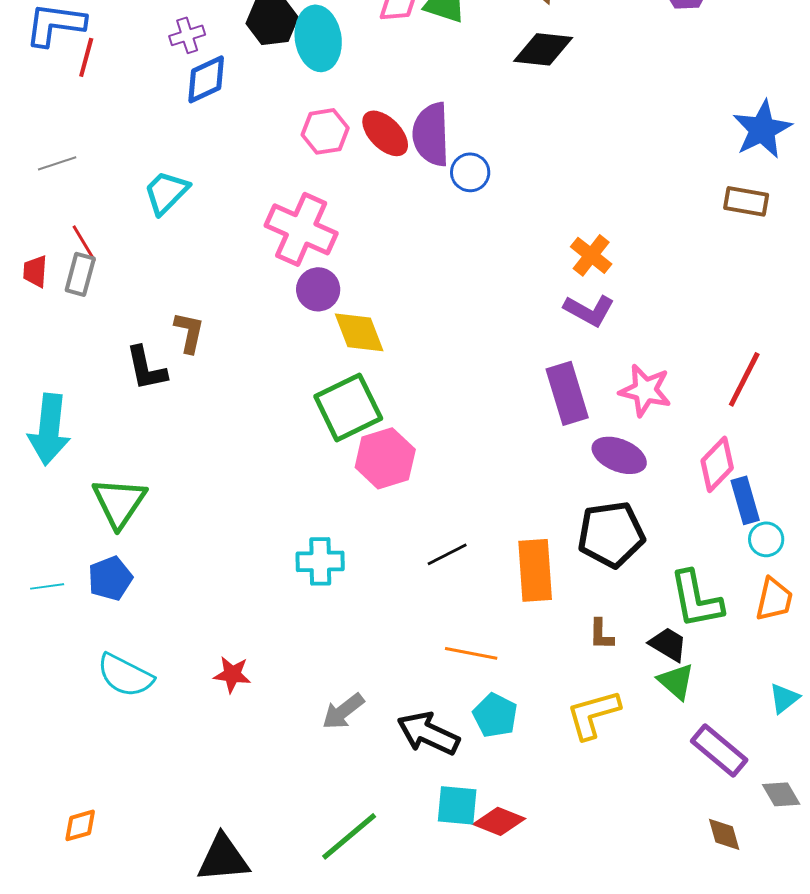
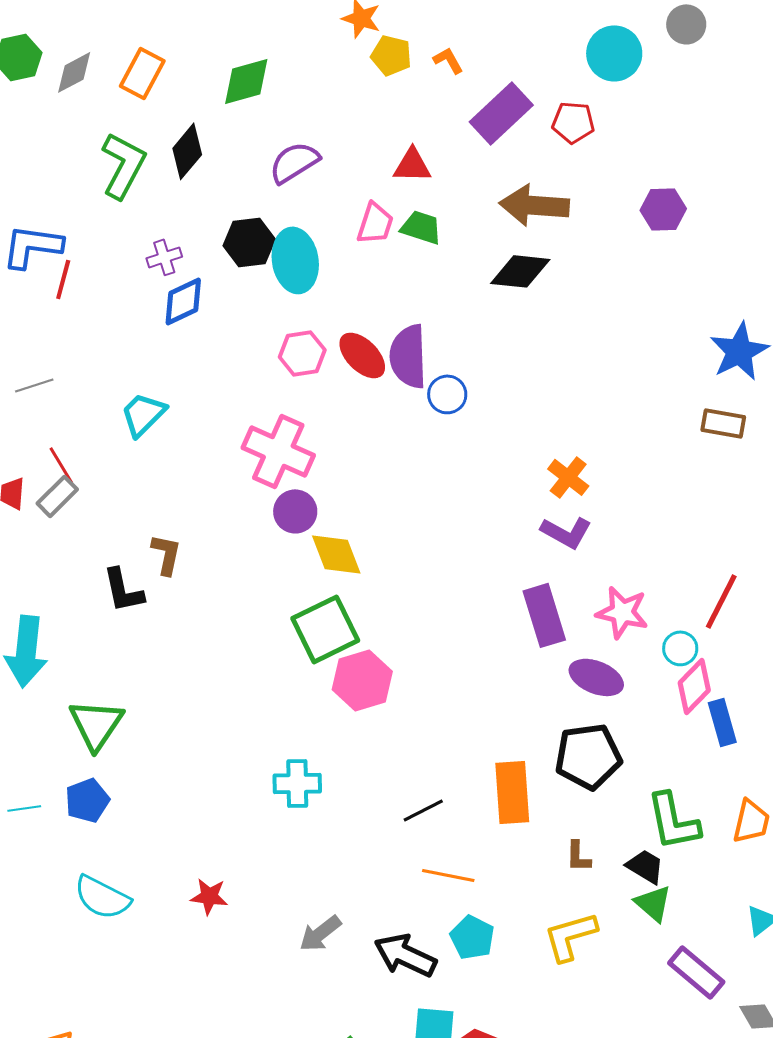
gray rectangle: (80, 274) -> (57, 496), turned 30
cyan circle: (766, 539) -> (680, 648), moved
black line: (447, 554) -> (423, 810), moved

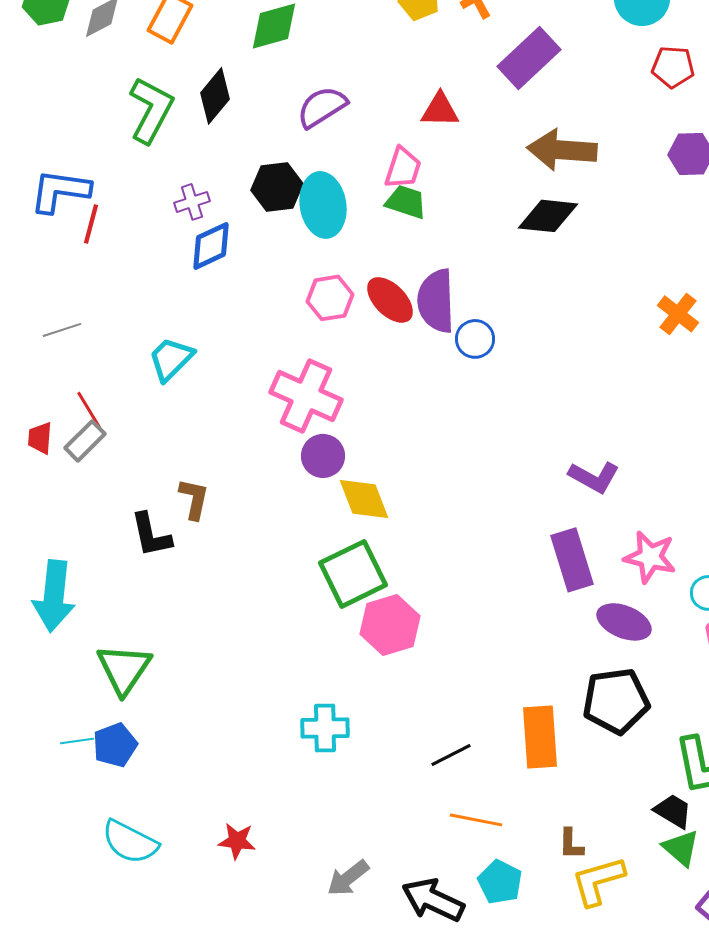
red pentagon: (573, 122) -> (673, 67), moved
green trapezoid: (421, 227) -> (406, 202), moved
orange cross: (568, 477) -> (678, 314), moved
cyan line: (24, 808) -> (77, 741), moved
brown L-shape: (578, 856) -> (571, 844), moved

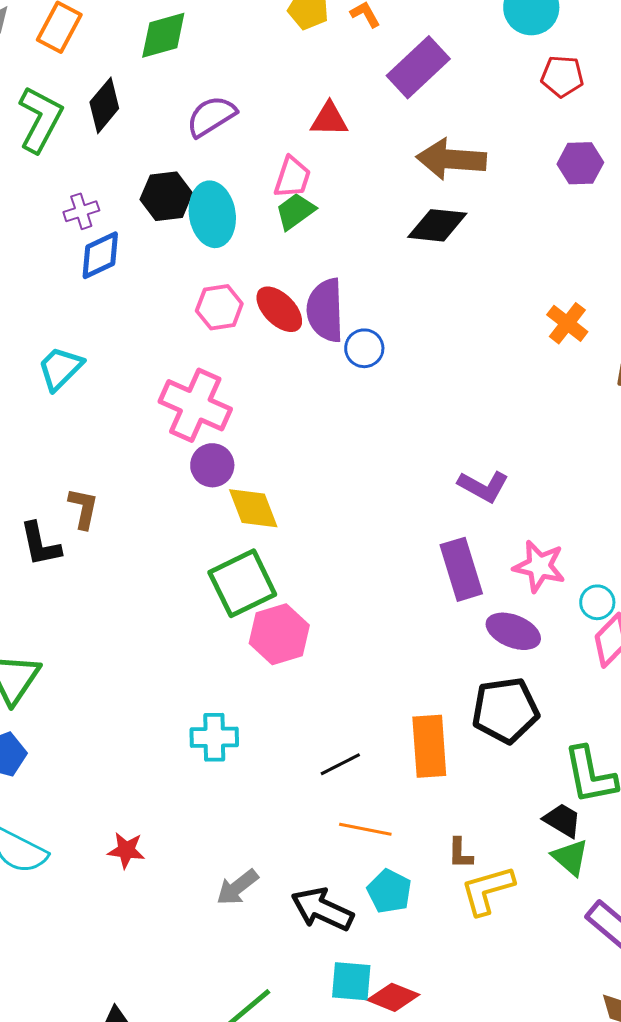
green trapezoid: (406, 202) -> (295, 211), turned -54

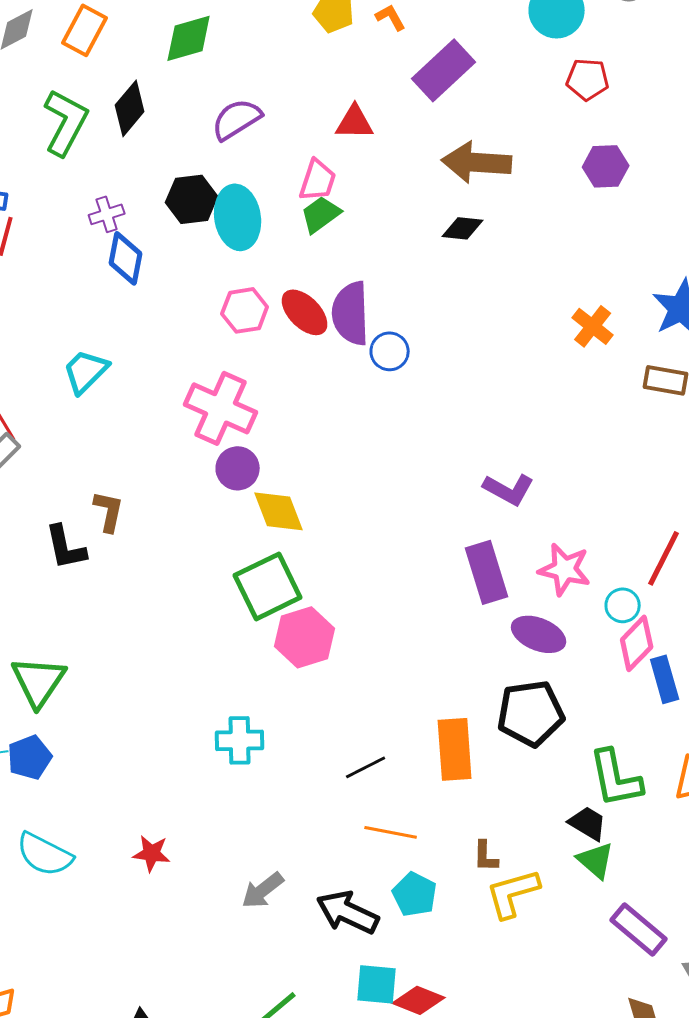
black diamond: (437, 225) -> (463, 228), size x0.7
blue diamond: (100, 255) -> (126, 258), turned -54

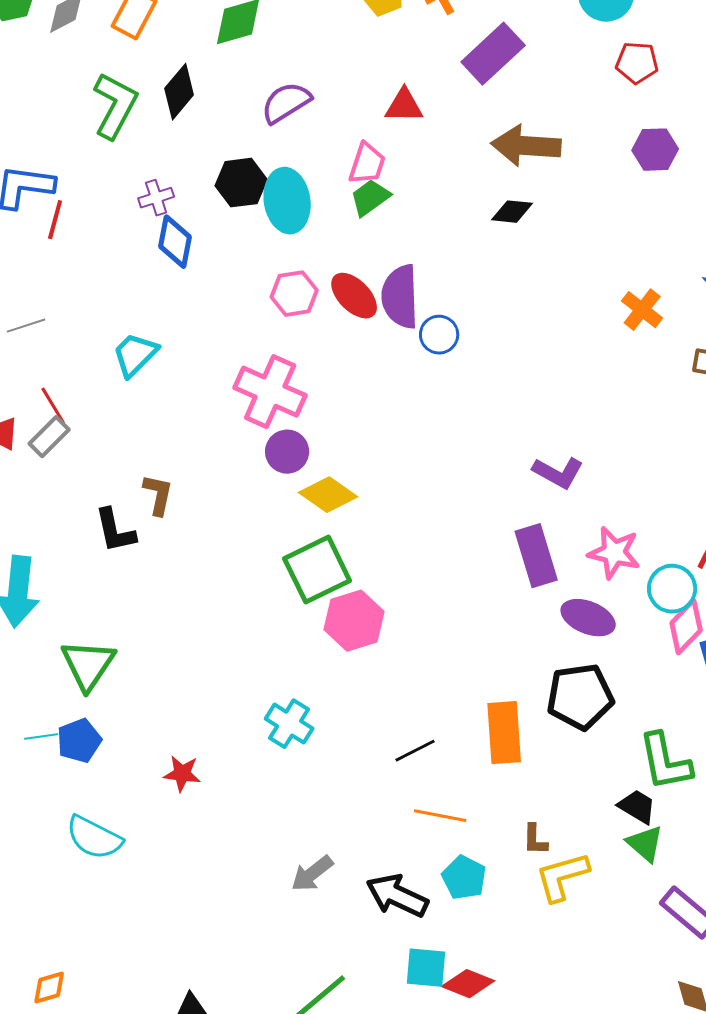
yellow diamond: (279, 511) -> (328, 495), turned -34
cyan circle: (623, 605) -> (672, 589), size x1.4
cyan cross: (240, 740) -> (289, 724), turned 33
red star: (152, 853) -> (182, 774), moved

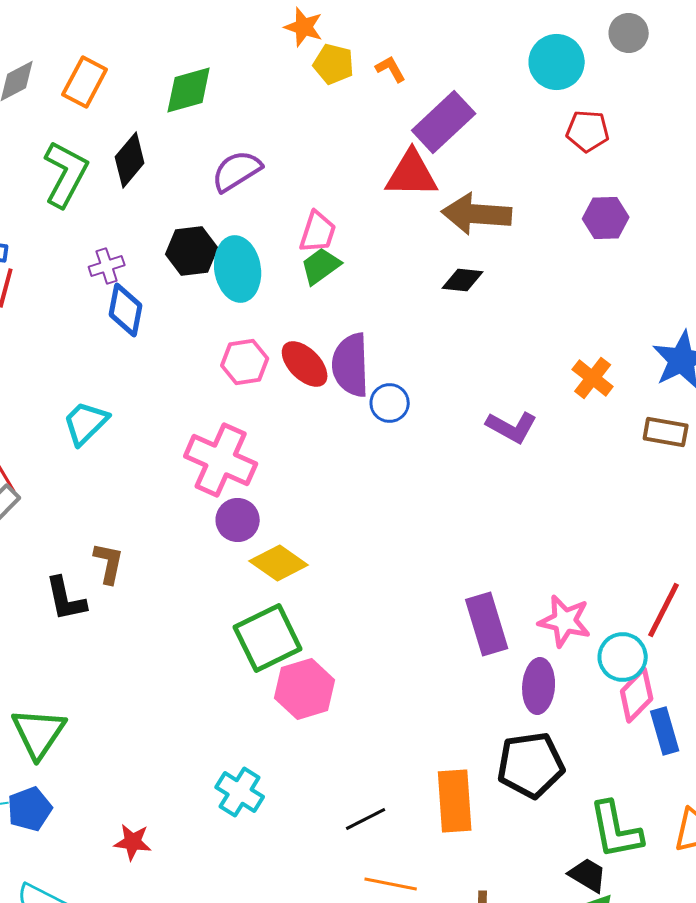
red triangle: (404, 106) -> (412, 174), moved, size x1.4
purple L-shape: (558, 473) -> (512, 427), moved
purple ellipse: (588, 618) -> (539, 686), turned 72

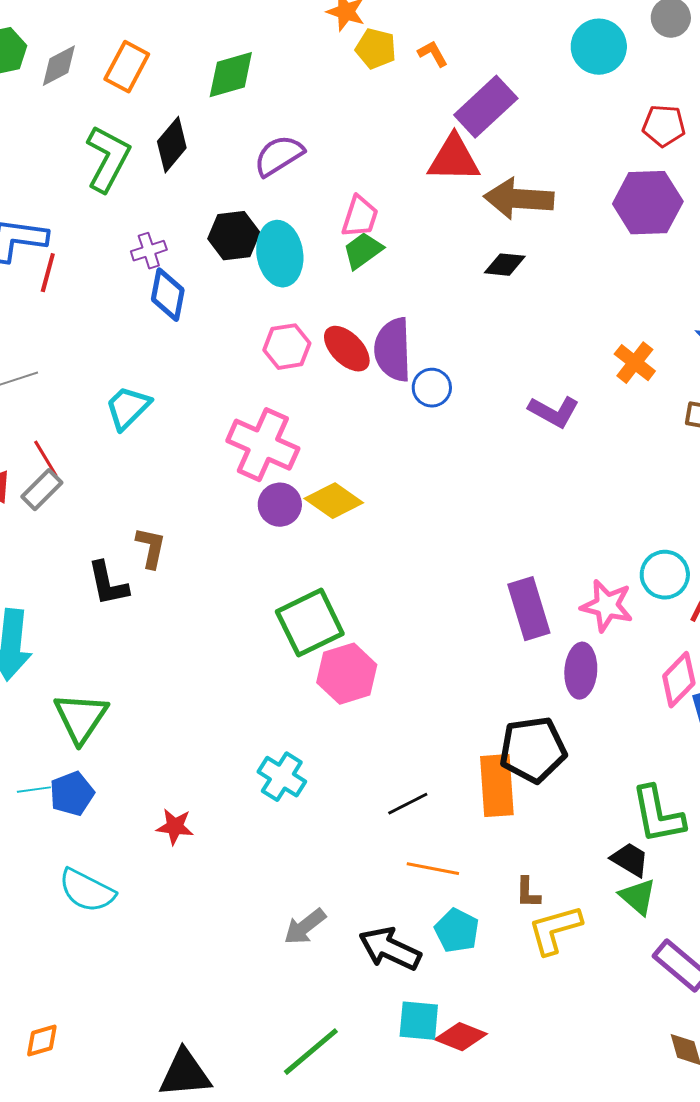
red pentagon: (588, 131) -> (664, 126), moved
purple hexagon: (606, 218) -> (648, 203), size x1.5
yellow diamond: (279, 563) -> (334, 501), moved
cyan circle: (623, 657) -> (665, 575), moved
black pentagon: (531, 765) -> (533, 750), moved

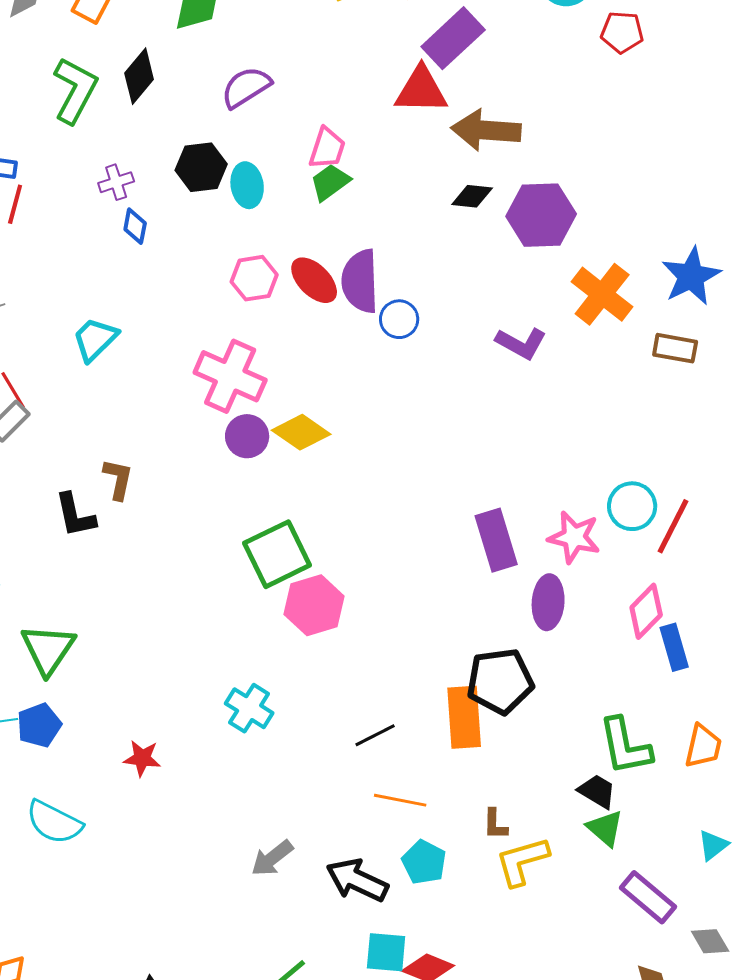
red pentagon: (664, 126) -> (622, 32), moved
purple hexagon: (648, 203) -> (541, 215), moved
cyan ellipse: (280, 254) -> (247, 185), size x0.7
blue diamond: (168, 295) -> (135, 226), size x0.7
orange cross: (635, 363) -> (602, 294), size x1.5

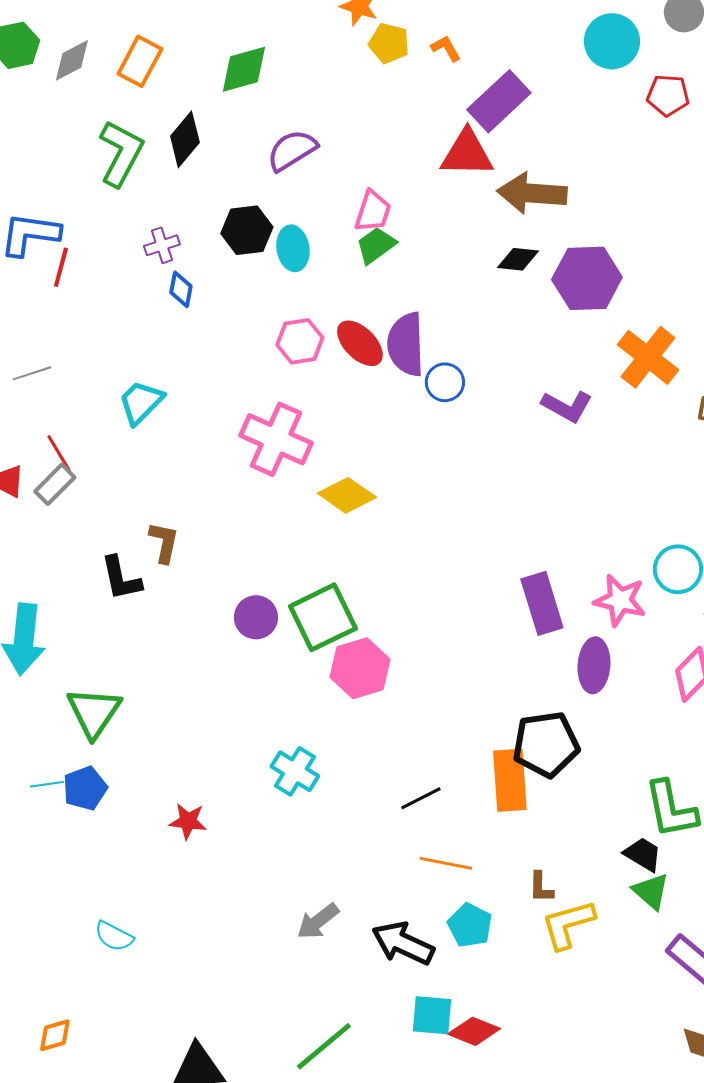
purple circle: (247, 436) -> (256, 617), moved
cyan semicircle: (54, 822) -> (114, 936), moved, size x0.7

